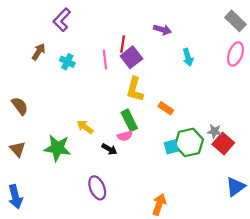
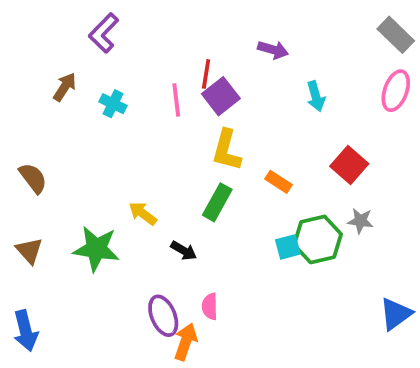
green rectangle: (129, 120) -> (217, 202), turned 55
pink semicircle: (125, 136) -> (210, 306), moved, turned 104
red square: (223, 144) -> (349, 165), moved
orange arrow: (159, 204) -> (186, 342), moved

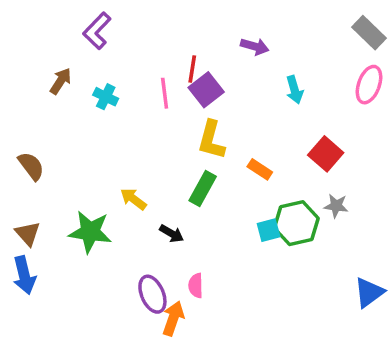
blue arrow: (26, 331) -> (24, 275), moved

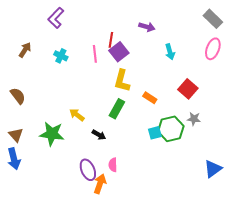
brown arrow: (61, 81) -> (25, 50), moved

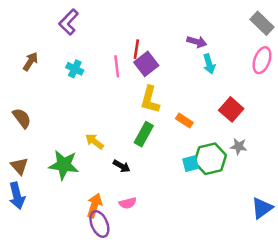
purple arrow: (147, 27) -> (197, 42), moved
pink semicircle: (113, 165) -> (128, 203), moved, turned -104
purple ellipse: (88, 170) -> (99, 224), moved
orange arrow: (100, 184) -> (94, 206), moved

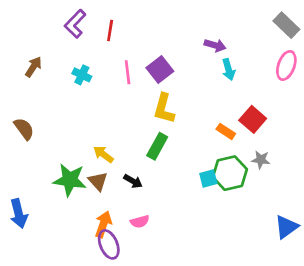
red line: (136, 49) -> (110, 30), moved
orange rectangle: (184, 121) -> (226, 131), moved
brown triangle: (19, 166) -> (98, 181), moved

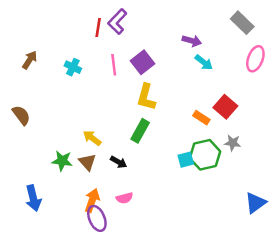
purple L-shape: (75, 24) -> (117, 22), moved
gray rectangle: (286, 25) -> (242, 23), moved
cyan arrow: (229, 70) -> (204, 62), turned -36
green star: (70, 180) -> (62, 161), size x0.7
blue arrow: (19, 213) -> (33, 198), moved

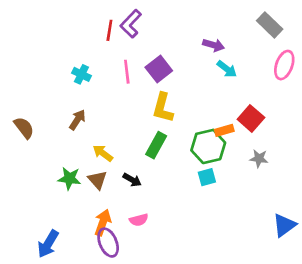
brown arrow: (30, 60) -> (77, 120), moved
orange rectangle: (201, 118) -> (224, 130), turned -49
green hexagon: (205, 155) -> (208, 146), moved
blue arrow: (33, 198) -> (48, 244), moved, turned 45

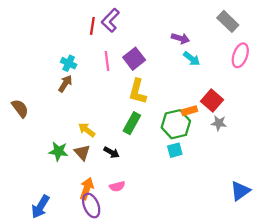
brown arrow: (77, 120) -> (65, 84), moved
gray star: (259, 158) -> (219, 123), moved

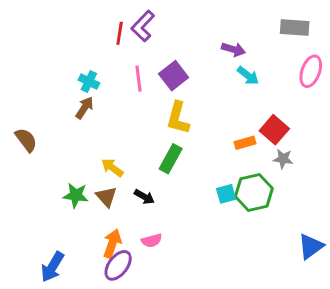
gray rectangle: (228, 21) -> (295, 27), turned -40
green hexagon: (176, 124) -> (254, 192), moved
purple ellipse: (91, 206) -> (118, 265), turned 60

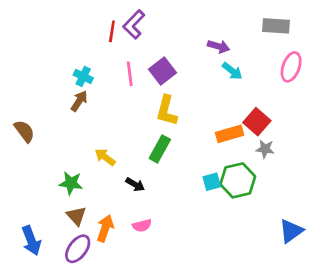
orange rectangle: (245, 143) -> (230, 134), size x1.4
brown triangle: (106, 197) -> (76, 216), moved
purple ellipse: (118, 265) -> (78, 249), moved
blue arrow: (52, 267) -> (31, 241), moved, turned -52

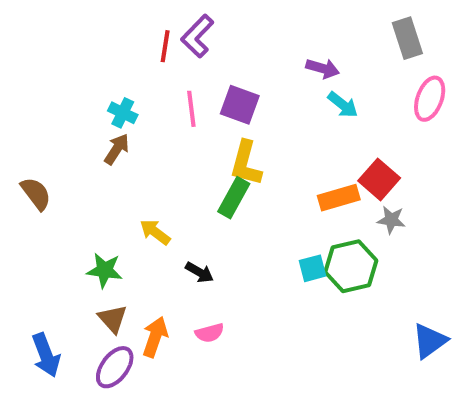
gray rectangle: (276, 26) -> (407, 38), turned 68
purple square: (163, 71) -> (240, 105), turned -32
green rectangle: (160, 149) -> (234, 198), moved

